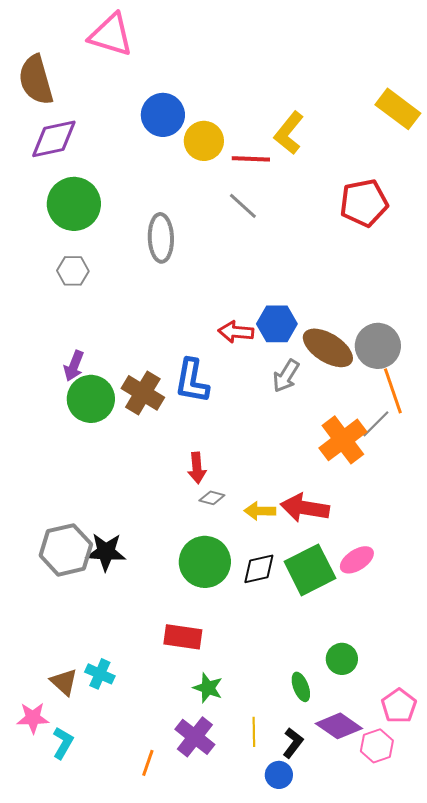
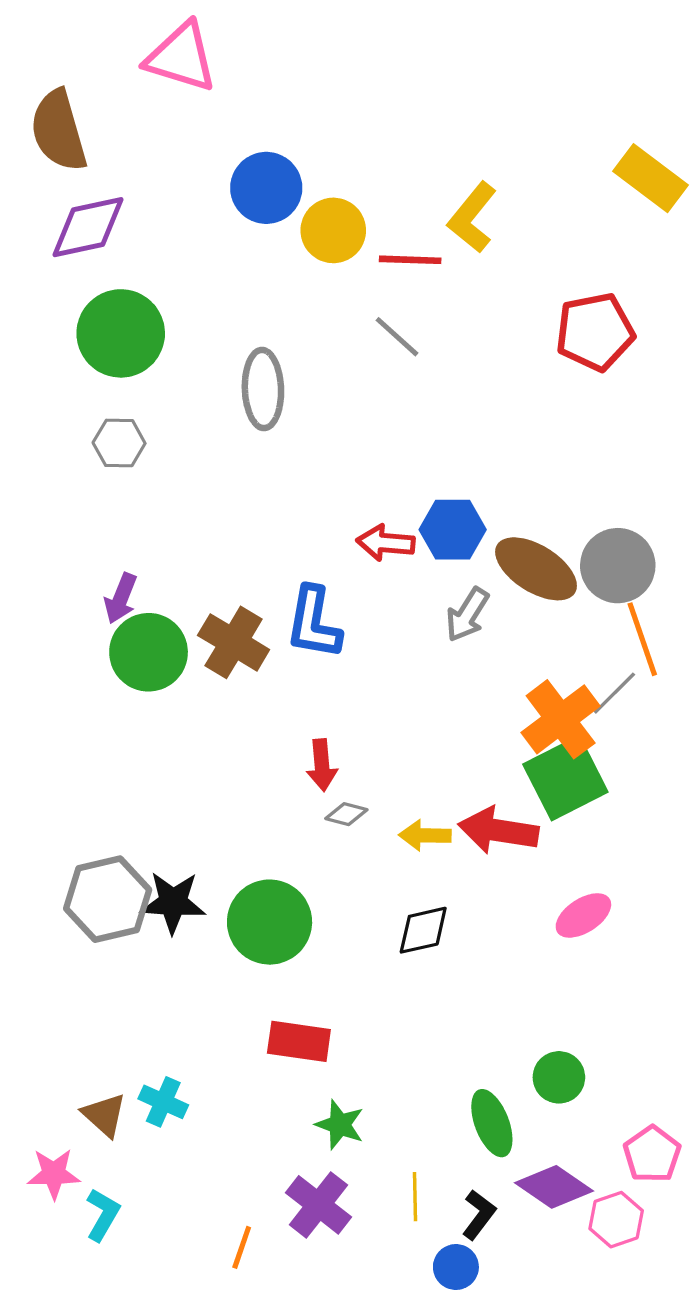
green circle: (205, 562) -> (270, 922), moved
green square: (310, 570) -> (565, 778), moved
green ellipse: (301, 687) -> (492, 1123), size x1.4

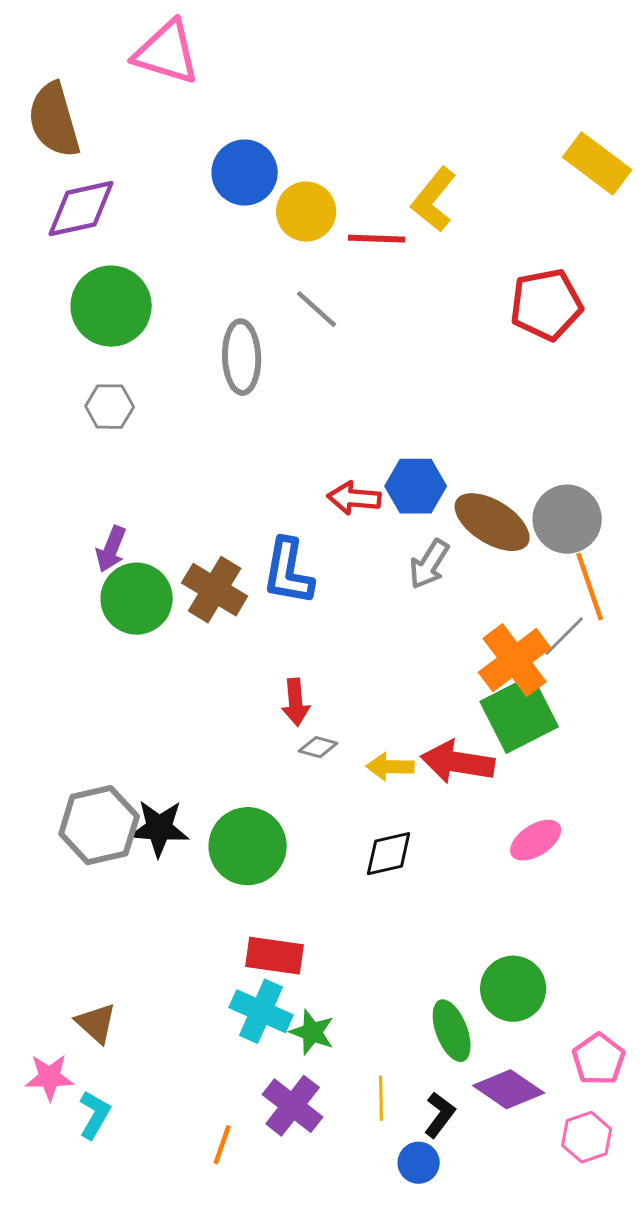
gray line: (397, 337) -> (317, 309), moved
green circle: (559, 1077) -> (513, 989), size x1.4
cyan cross: (163, 1102) -> (261, 1011), moved, size x1.4
pink hexagon: (616, 1220) -> (587, 1137), moved

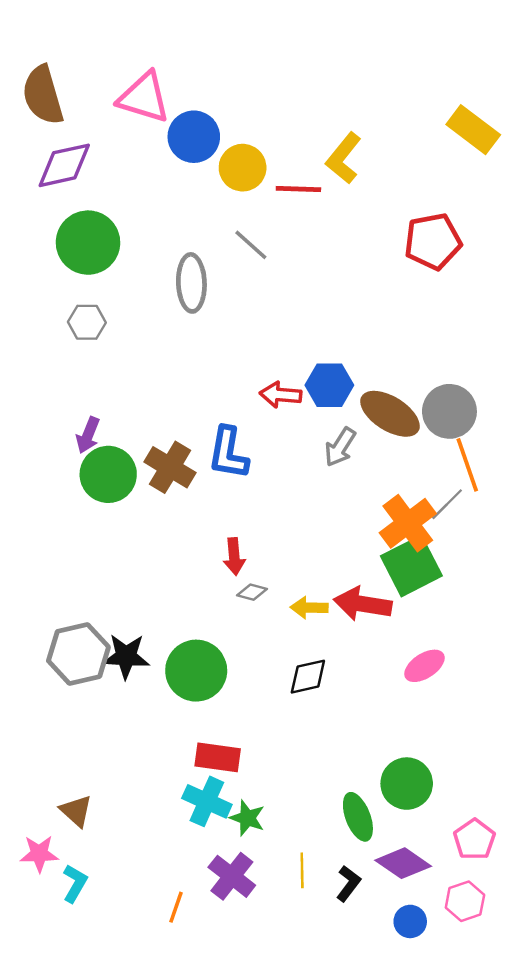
pink triangle: (167, 52) -> (144, 97), moved
blue circle: (419, 1163) -> (410, 921), moved

